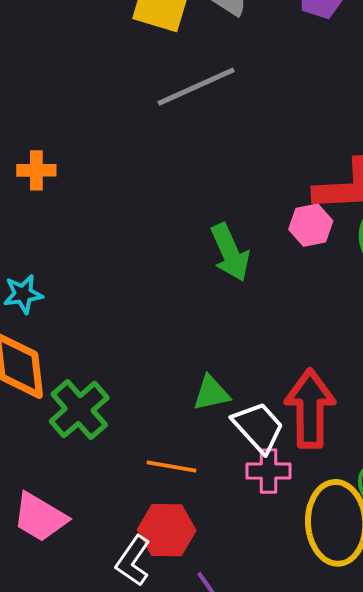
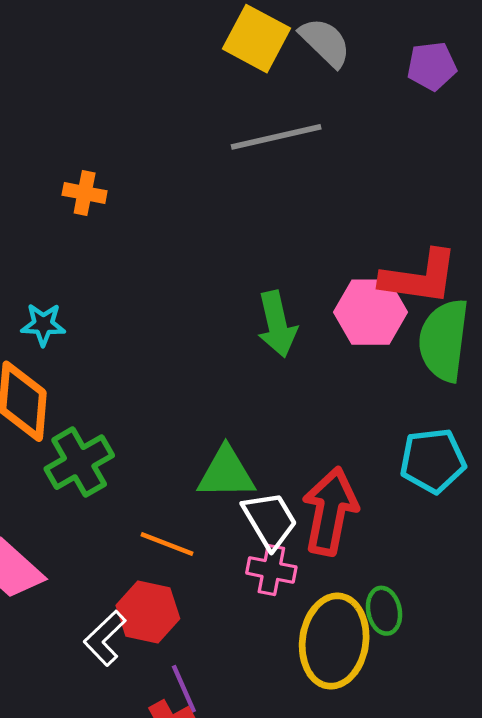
pink hexagon: (311, 225) -> (371, 312), size x1.5
green triangle: (211, 393) -> (226, 473), size x1.4

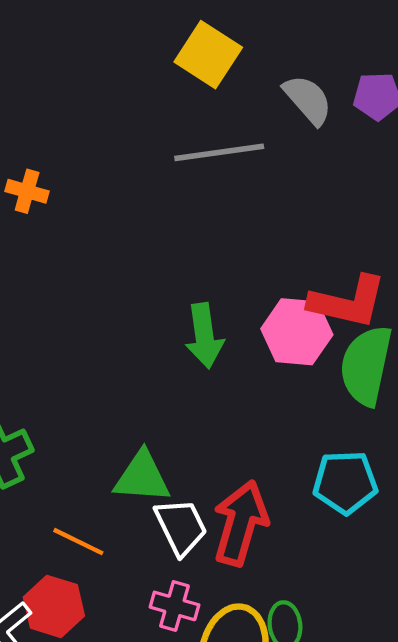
gray semicircle: (325, 42) -> (308, 100), moved
pink cross: (271, 570) -> (174, 606), moved

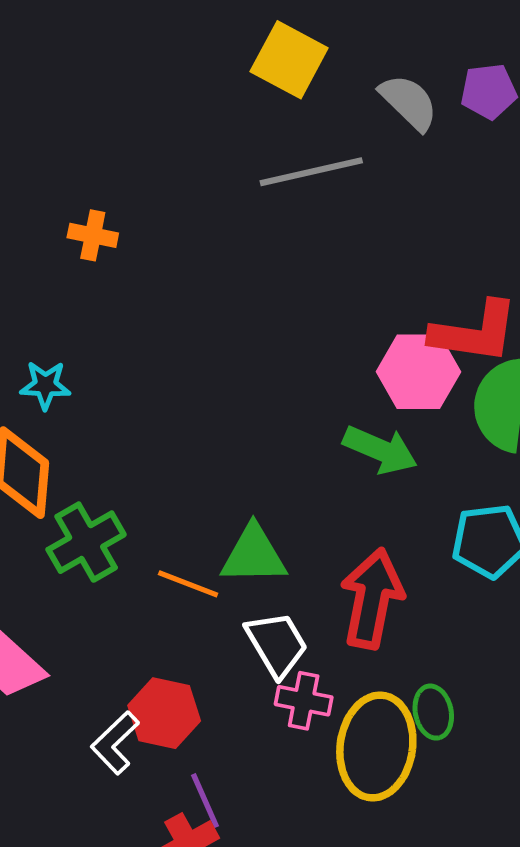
green arrow: (204, 336) -> (380, 450), moved, turned -54
white trapezoid: (181, 527) -> (277, 644), moved
orange line: (78, 542) -> (188, 584), moved

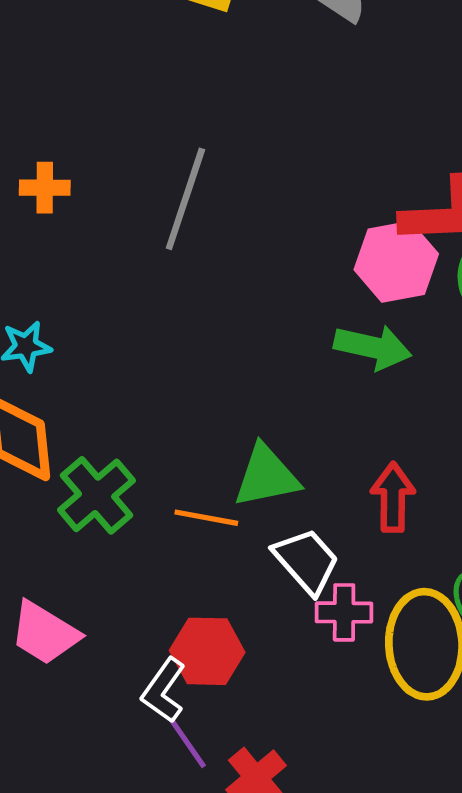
gray line: (311, 172) -> (185, 199), moved, turned -48
red arrow: (372, 599) -> (393, 497), size x0.7
purple line: (205, 801) -> (187, 743), moved

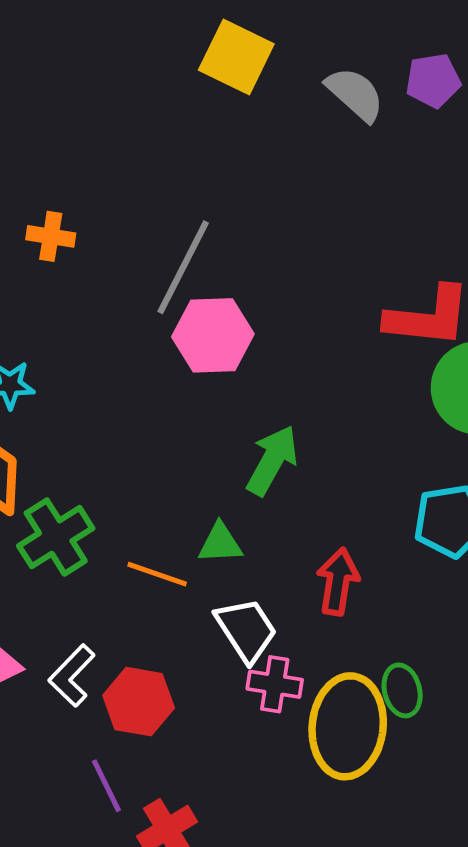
pink hexagon: (396, 262) -> (213, 335), moved
green arrow: (373, 347) -> (272, 460), moved, turned -82
green triangle: (266, 476) -> (220, 543), size x0.7
white L-shape: (164, 690) -> (72, 676), moved

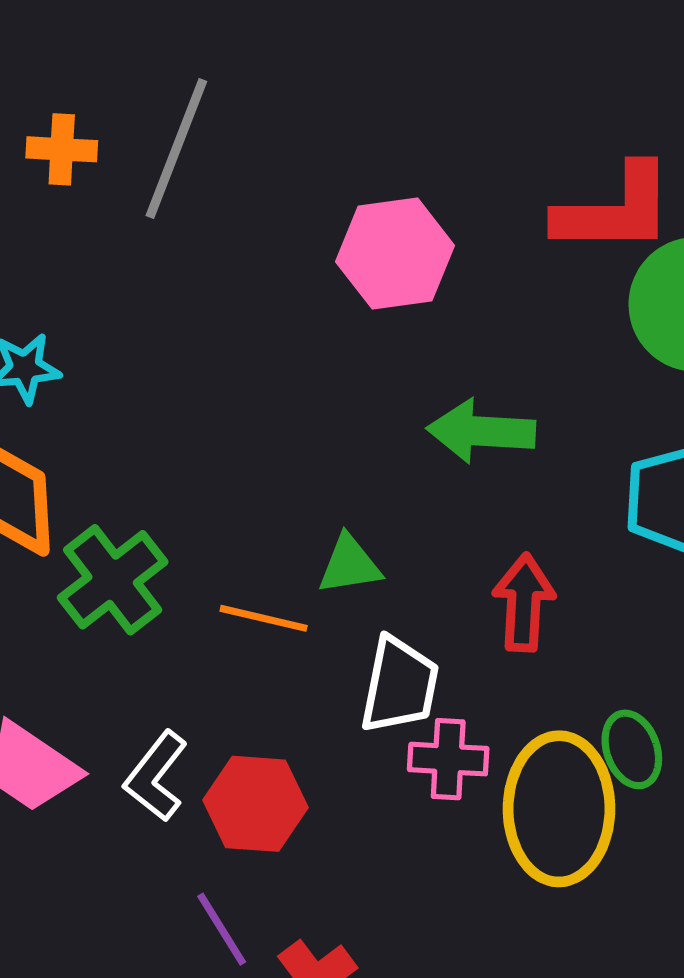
gray line: (183, 267) -> (176, 148), moved
pink hexagon: (213, 335) -> (395, 254), moved
green arrow: (272, 460) -> (481, 431), moved, turned -110
white trapezoid: (246, 630) -> (399, 685), turned 50

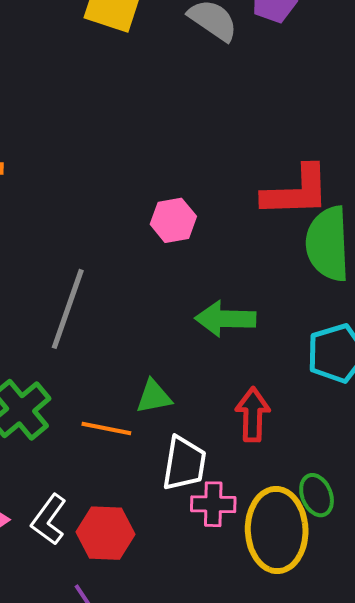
gray line: (176, 148) -> (68, 309), moved
pink hexagon: (395, 254) -> (173, 220), size x0.7

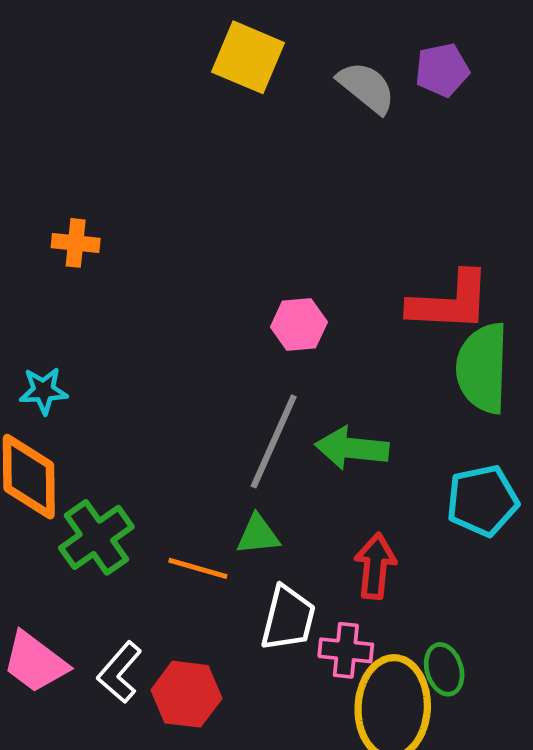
gray line: (68, 309) -> (274, 441), moved
pink cross: (213, 504) -> (346, 650), moved

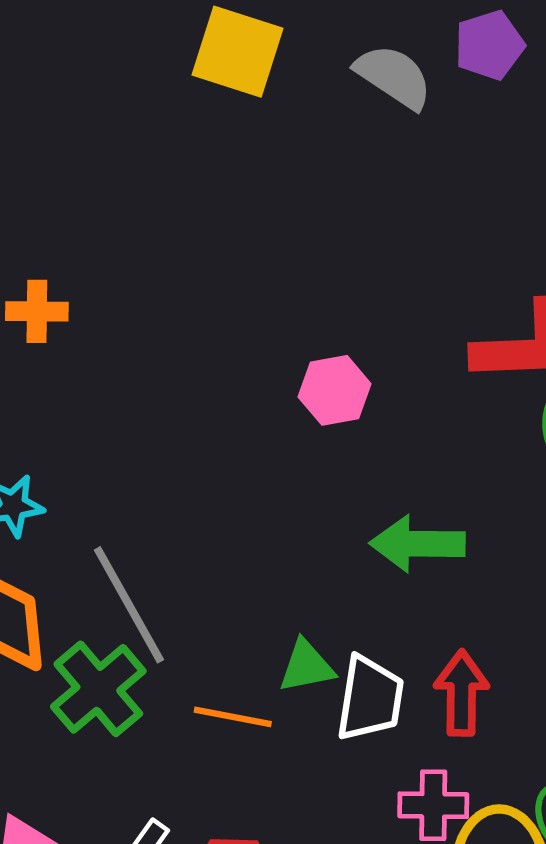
gray line: (274, 441) -> (129, 605), moved, turned -48
white trapezoid: (288, 618) -> (370, 698), moved

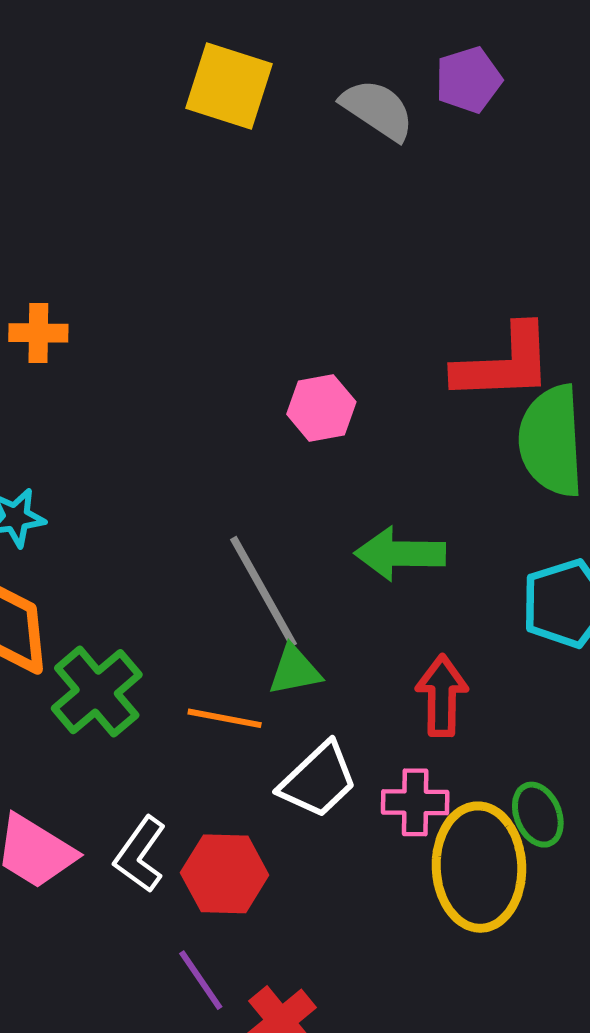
gray line: (129, 605) -> (264, 592), moved
white trapezoid: (370, 698) -> (318, 780), moved, turned 38

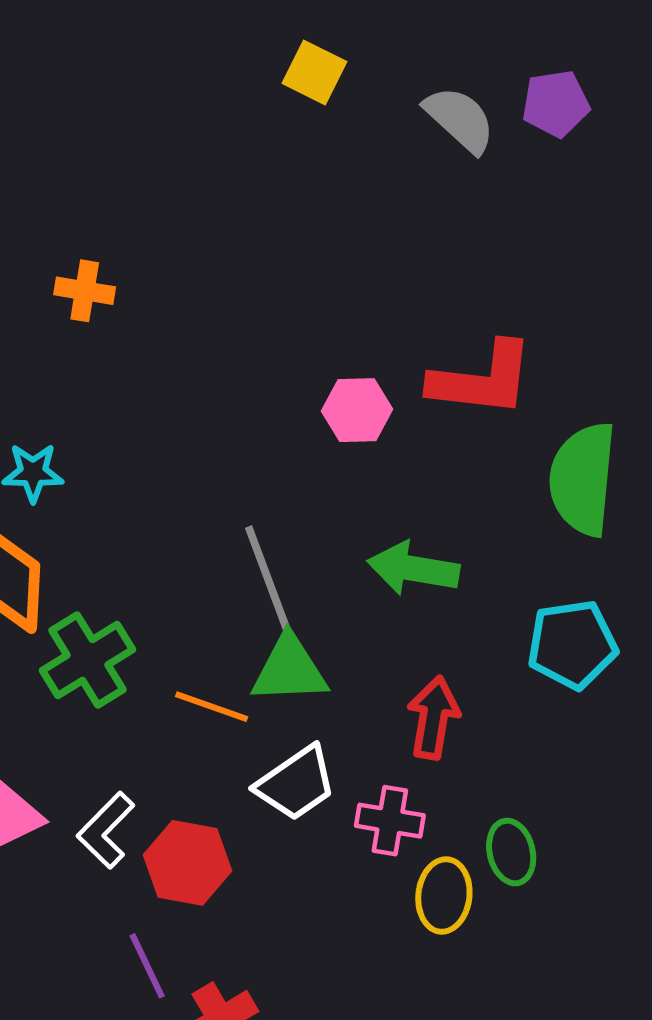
yellow square: (229, 86) -> (314, 73), size x0.7
red L-shape: (504, 363) -> (482, 379), moved
green triangle: (295, 670) -> (289, 669), size x1.4
yellow ellipse: (479, 867) -> (444, 895), size x0.6

